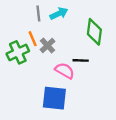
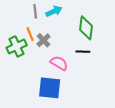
black line: (81, 60) -> (83, 52), moved

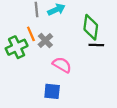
black line: (83, 52) -> (96, 45), moved
blue square: (50, 88) -> (52, 91), size x0.7

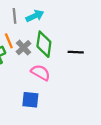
green diamond: (91, 27) -> (44, 44), moved

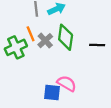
pink semicircle: (41, 73) -> (67, 83), moved

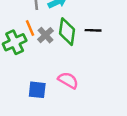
black line: (97, 45) -> (93, 30), moved
blue square: (52, 92) -> (37, 90), moved

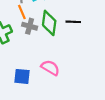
orange line: (30, 28) -> (22, 12), moved
gray cross: (46, 35) -> (30, 26), turned -32

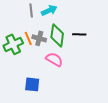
orange line: (22, 12) -> (28, 38), moved
pink semicircle: (50, 68) -> (54, 59), moved

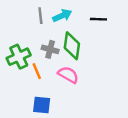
black line: (79, 34) -> (98, 19), moved
orange line: (28, 38) -> (37, 71), moved

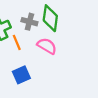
blue square: (42, 105) -> (21, 75), turned -30

